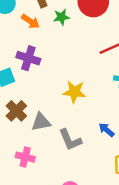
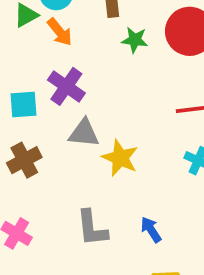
orange arrow: (30, 21) -> (60, 32), moved
gray triangle: (41, 122) -> (84, 133), moved

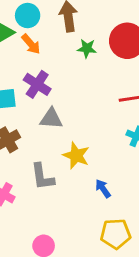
yellow star: (120, 158) -> (76, 156), moved
gray L-shape: (92, 228) -> (42, 177), moved

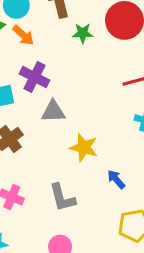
gray L-shape: (42, 177) -> (62, 198), moved

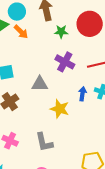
purple cross: (34, 77) -> (65, 62), moved
blue arrow: (116, 179) -> (82, 94), moved, turned 48

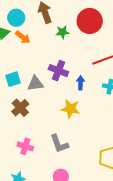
purple cross: (65, 62) -> (58, 71), moved
gray triangle: (40, 84) -> (35, 83), moved
blue arrow: (82, 94) -> (80, 83), moved

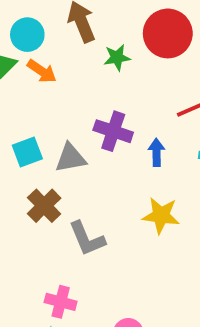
yellow star: (70, 109) -> (161, 215), moved
gray L-shape: (59, 144) -> (87, 239), moved
pink cross: (25, 146) -> (61, 302), moved

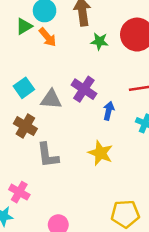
cyan square: (27, 152) -> (24, 88), turned -30
brown cross: (44, 206) -> (25, 126), turned -30

